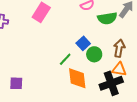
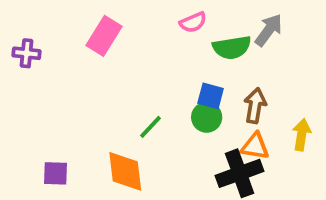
blue square: (83, 43) -> (211, 96), moved, turned -32
orange diamond: (77, 78) -> (125, 171), moved

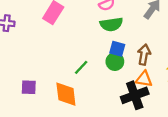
green semicircle: (232, 47) -> (111, 24), moved
purple square: (56, 173) -> (29, 87), moved

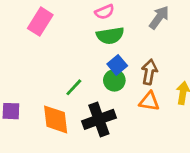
blue square: (117, 49) -> (117, 65), turned 35
black cross: (135, 95) -> (99, 119), moved

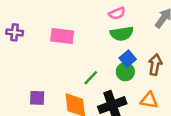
pink rectangle: (40, 22) -> (62, 36), moved, turned 65
orange triangle: (149, 101) -> (149, 100), moved

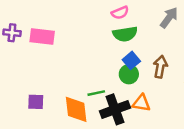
pink rectangle: (62, 36) -> (42, 37), moved
green line: (91, 78) -> (96, 93), moved, turned 35
orange triangle: (149, 100) -> (141, 103), moved

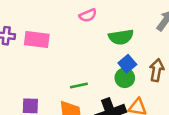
pink semicircle: (120, 13) -> (88, 15), moved
green line: (96, 93) -> (79, 85), moved

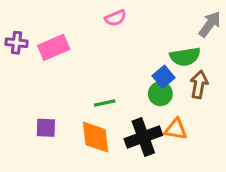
green semicircle: (121, 37) -> (185, 57), moved
pink rectangle: (37, 40) -> (54, 47), turned -30

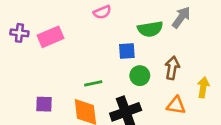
green semicircle: (185, 57) -> (150, 29), moved
blue square: (163, 77) -> (127, 51), moved, turned 36
orange triangle: (176, 129) -> (176, 105), moved

